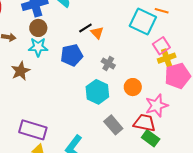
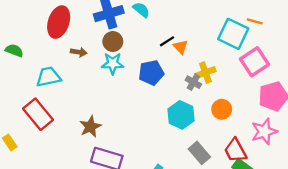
pink square: (161, 46) -> (255, 62), size x1.4
yellow cross: (167, 58) -> (205, 73), moved
brown star: (21, 71) -> (90, 127), moved
pink star: (157, 106) -> (264, 131), moved
red trapezoid: (145, 123) -> (235, 150), turned -130

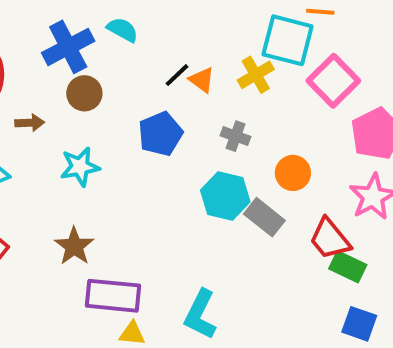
cyan star: (113, 63) -> (80, 167), moved
yellow cross: (205, 73) -> (256, 75), moved
gray rectangle: (199, 153) -> (264, 217), moved

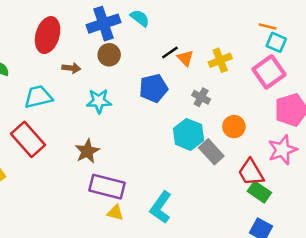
cyan square: (288, 40) -> (276, 42), moved, size x0.6

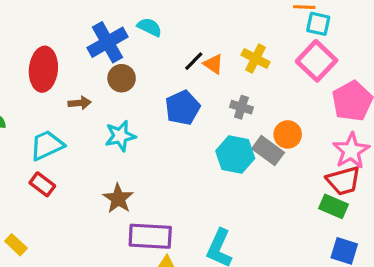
yellow cross: (220, 60) -> (256, 59), turned -30
red rectangle: (28, 139) -> (42, 184), moved, size x0.6
gray rectangle: (211, 152) -> (268, 151), moved
red trapezoid: (251, 172) -> (343, 181), moved, turned -64

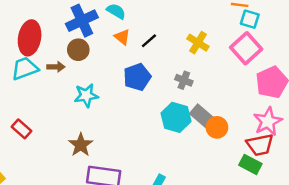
orange triangle: (213, 64) -> (122, 37), moved
brown circle: (122, 78) -> (78, 50), moved
orange circle: (288, 134) -> (217, 127), moved
cyan trapezoid: (47, 145) -> (25, 68), moved

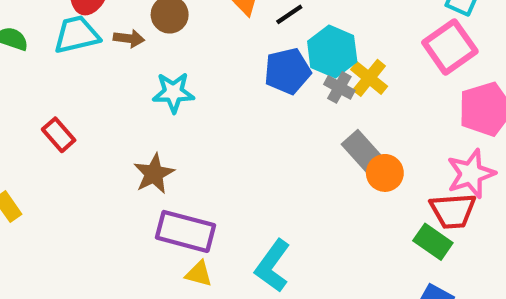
yellow cross: (198, 43) -> (369, 78), moved
blue pentagon: (137, 77) -> (287, 71), moved
cyan hexagon: (176, 117) -> (332, 51), moved

